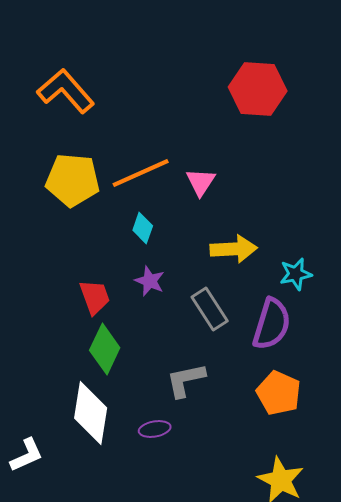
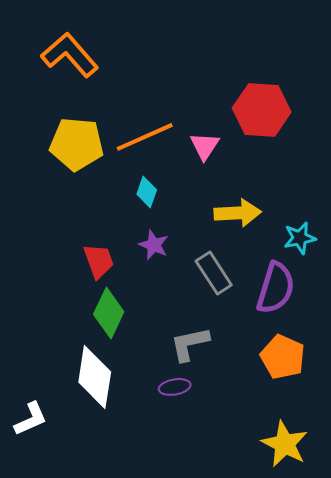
red hexagon: (258, 89) -> (262, 110), moved
purple ellipse: (155, 429) -> (175, 387), moved

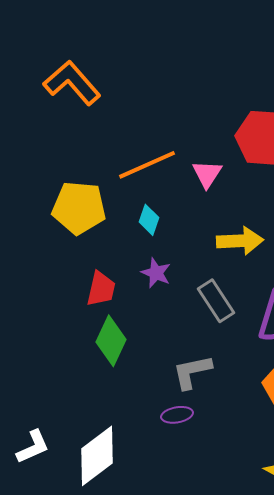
yellow pentagon: (77, 144) -> (79, 208), moved
red trapezoid: (99, 261) -> (101, 289), turned 33
white diamond: (95, 377) -> (97, 456), moved, turned 44

